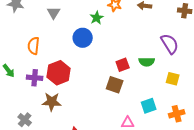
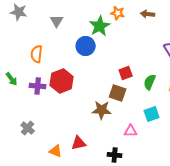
green star: (97, 18) -> (100, 26), size x1.5
green semicircle: (147, 62) -> (150, 82), moved, turned 112
brown star: (52, 102) -> (102, 110), moved

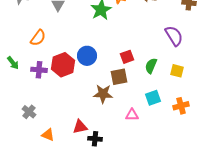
blue circle: (86, 46) -> (87, 56), moved
orange semicircle: (37, 54) -> (38, 38), turned -150
brown square: (118, 93) -> (119, 77), turned -30
orange triangle: (56, 151) -> (48, 135), moved
black cross: (115, 155) -> (95, 139), moved

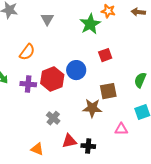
red square: (127, 57) -> (105, 55), moved
gray cross: (29, 112) -> (53, 118), moved
black cross: (95, 139) -> (88, 146), moved

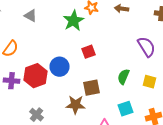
gray triangle: (47, 19) -> (30, 16), turned -32

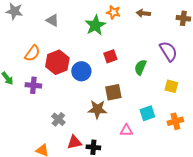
red hexagon: (36, 76) -> (57, 62), moved
green semicircle: (124, 77) -> (140, 67), moved

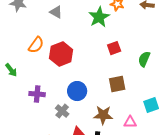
blue circle: (81, 71) -> (77, 91), moved
purple cross: (33, 85) -> (37, 94), moved
brown star: (97, 109) -> (103, 115), moved

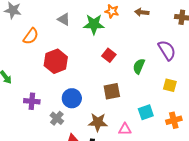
gray triangle: (56, 12) -> (64, 19), moved
green star: (99, 17) -> (94, 24), turned 30
orange semicircle: (36, 45) -> (31, 36), moved
red square: (114, 48) -> (109, 55), turned -32

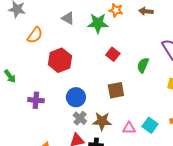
cyan square: (146, 112) -> (150, 125), moved, turned -35
gray cross: (57, 118) -> (80, 118), moved

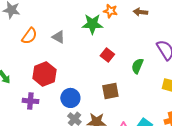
gray triangle: (68, 18) -> (58, 37), moved
red hexagon: (60, 60) -> (44, 74), moved

